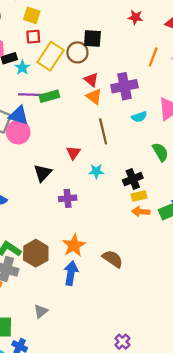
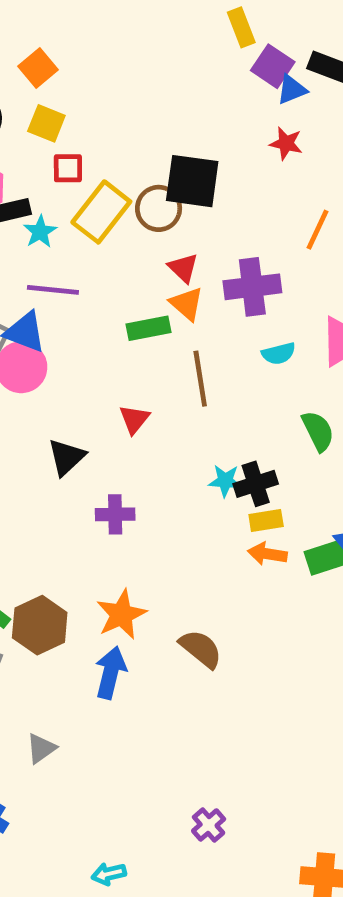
yellow square: (32, 15) -> (46, 123), moved
black square: (92, 38) -> (192, 181), size x1.4
green rectangle: (49, 96) -> (149, 328), moved
cyan star: (96, 171) -> (225, 481), moved

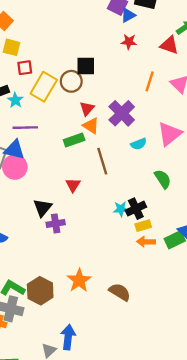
black square: (192, 181) -> (86, 66), size x0.7
red triangle: (183, 268) -> (87, 109), turned 35
purple cross: (252, 287) -> (122, 113), turned -30
purple cross: (115, 514) -> (56, 223), moved
blue arrow: (111, 673) -> (68, 337), moved

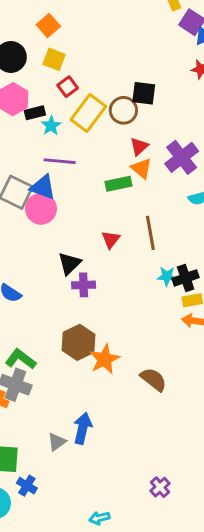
red square: (25, 68) -> (68, 87), turned -35
brown line: (102, 161) -> (150, 233), moved
brown hexagon: (40, 291) -> (79, 342), moved

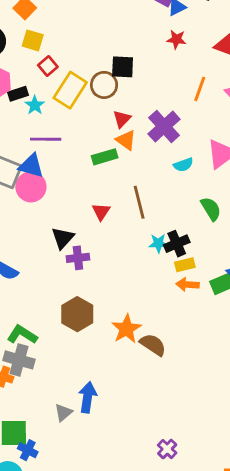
orange star: (105, 359) -> (126, 329), moved
blue cross: (27, 486) -> (28, 450), moved

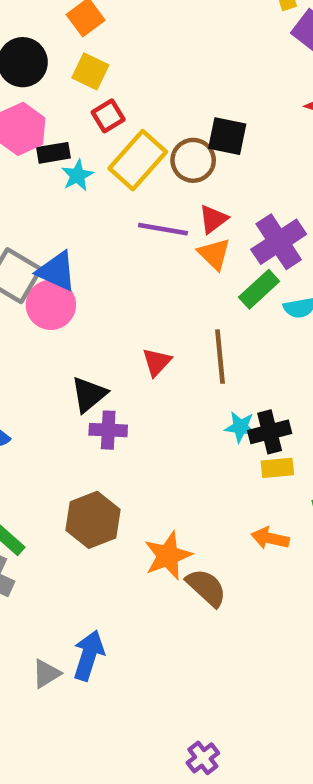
purple line: (46, 139) -> (163, 229), moved
green rectangle: (105, 157) -> (259, 289), moved, turned -35
orange arrow: (187, 285) -> (270, 538), moved

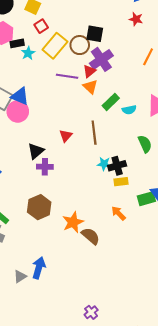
purple cross: (279, 242) -> (101, 59), moved
orange arrow: (270, 538) -> (119, 213), turned 35

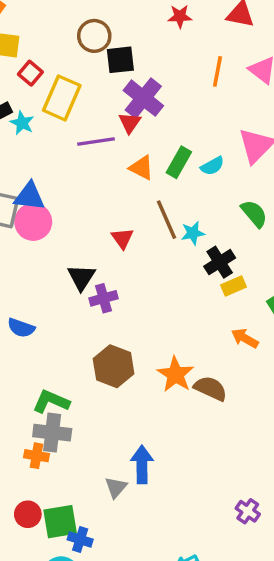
brown circle: (80, 45) -> (94, 36), moved
orange triangle: (90, 87) -> (141, 168), moved
cyan star: (104, 164) -> (193, 233), moved

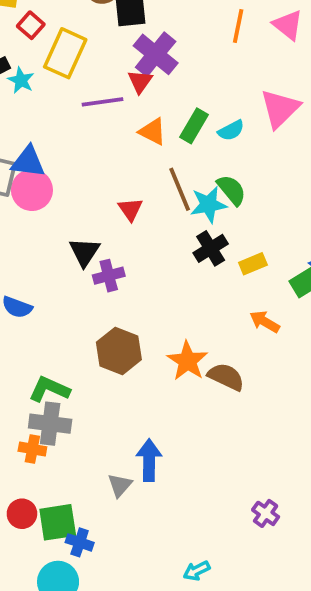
green semicircle: (254, 214) -> (231, 190), moved
cyan star: (193, 233) -> (208, 205), size x1.4
black cross: (220, 262) -> (211, 248), moved

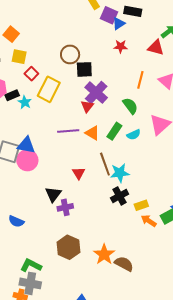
purple line: (103, 102) -> (68, 131), moved
green semicircle: (231, 190) -> (130, 106), moved
orange arrow: (265, 322) -> (149, 221), moved

